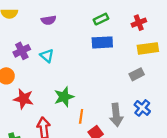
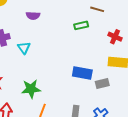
red cross: (139, 23) -> (115, 37), turned 32
blue rectangle: (102, 42) -> (82, 73), moved

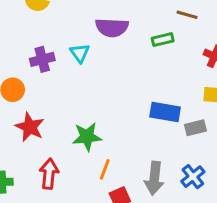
purple semicircle: (33, 16) -> (112, 28), moved, size x1.5
cyan triangle: (24, 48) -> (80, 53), moved

